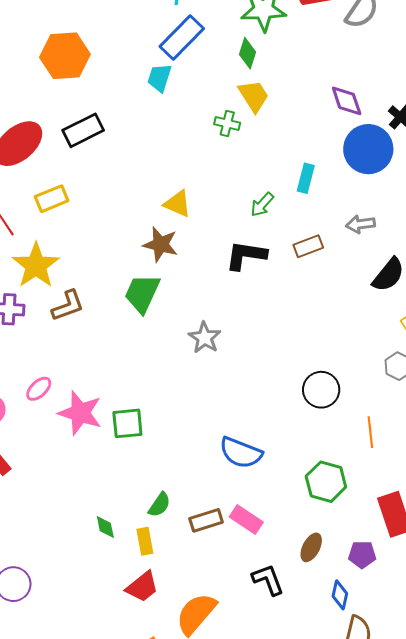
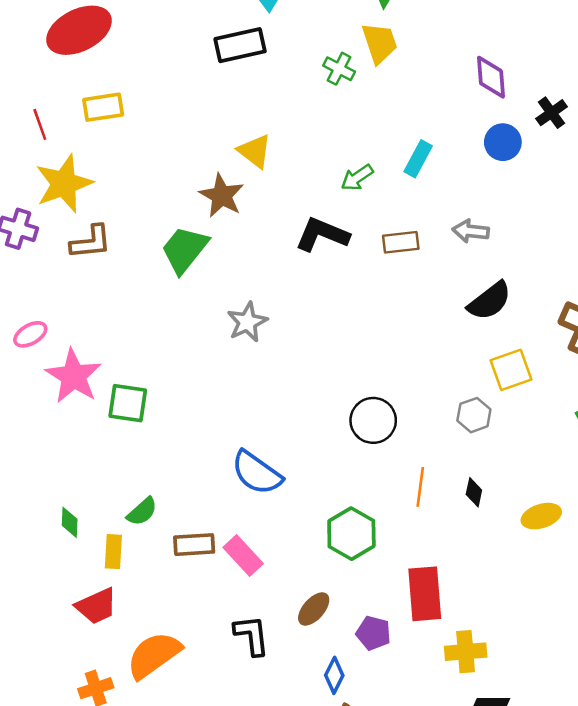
black rectangle: (83, 130) -> (240, 45), moved
blue circle: (368, 149) -> (503, 142), size x0.6

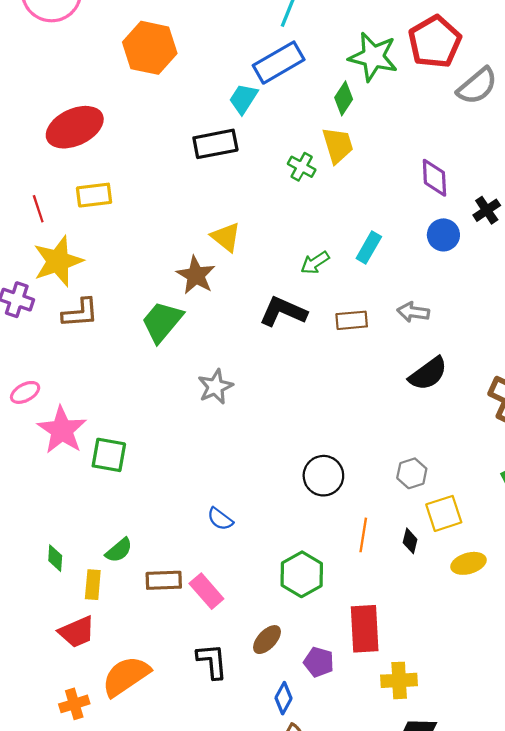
yellow square: (511, 370) -> (444, 513), moved
blue semicircle: (257, 473) -> (220, 519), size x0.6

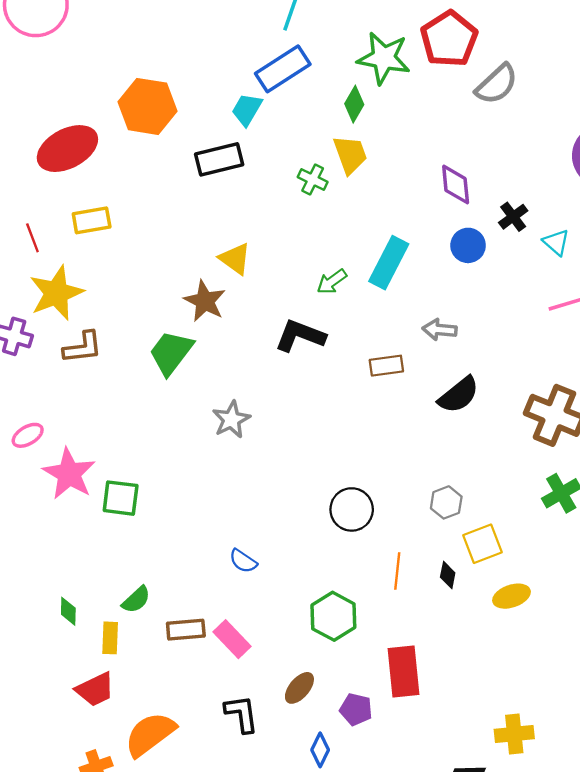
orange hexagon: (150, 48) -> (147, 106), moved
cyan rectangle: (369, 248) -> (389, 263), size x1.5
brown rectangle: (352, 320) -> (386, 366), moved
yellow cross: (399, 680) -> (514, 734), moved

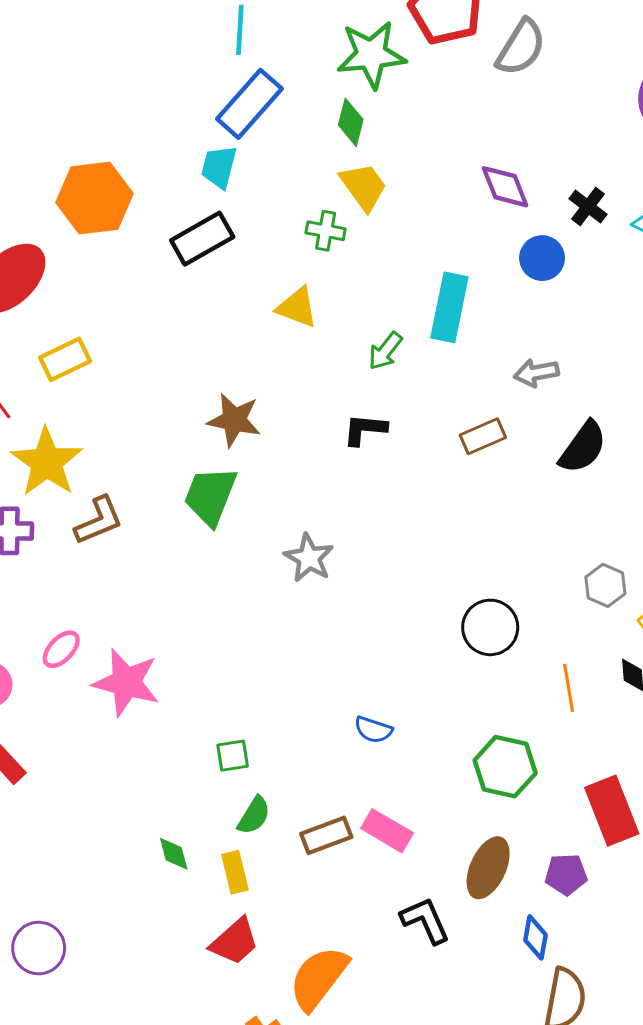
yellow triangle: (235, 259) -> (297, 307), moved
black L-shape: (300, 336) -> (365, 429), size x0.7
green square: (121, 498) -> (233, 756), moved, size x0.7
brown ellipse: (299, 688) -> (488, 868), size x1.4

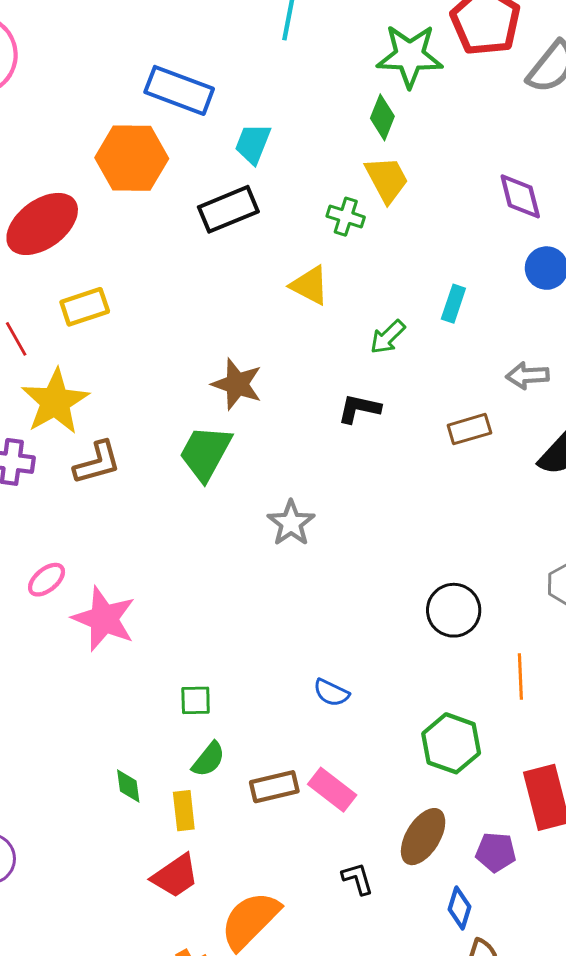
blue rectangle: (249, 104) -> (179, 90), moved, turned 62
cyan rectangle: (449, 307) -> (453, 304), size x0.6
black L-shape: (425, 920) -> (358, 879), size x0.7

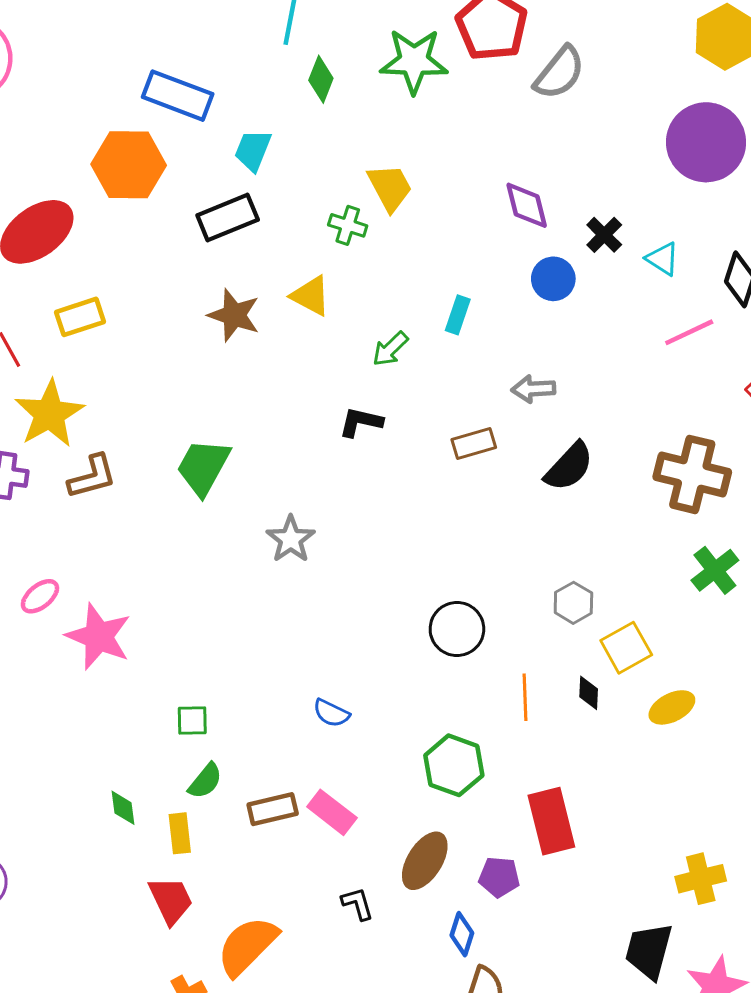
green diamond: (382, 117) -> (321, 79), moved
brown star: (237, 384) -> (234, 315), moved
red trapezoid: (175, 876) -> (171, 900), turned -81

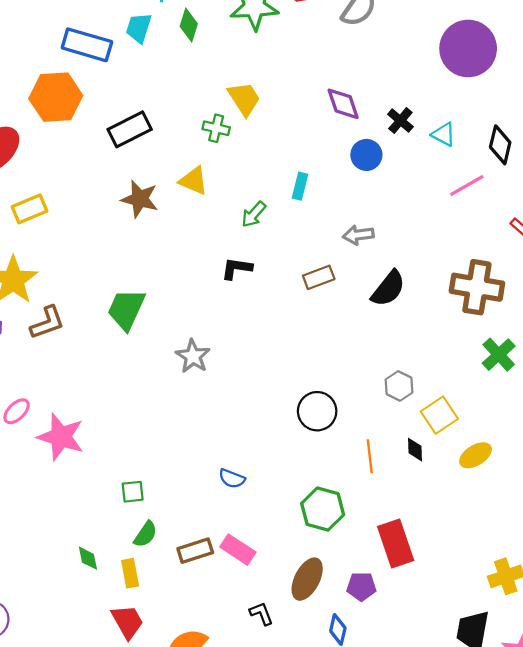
cyan trapezoid: (253, 150) -> (139, 28), moved

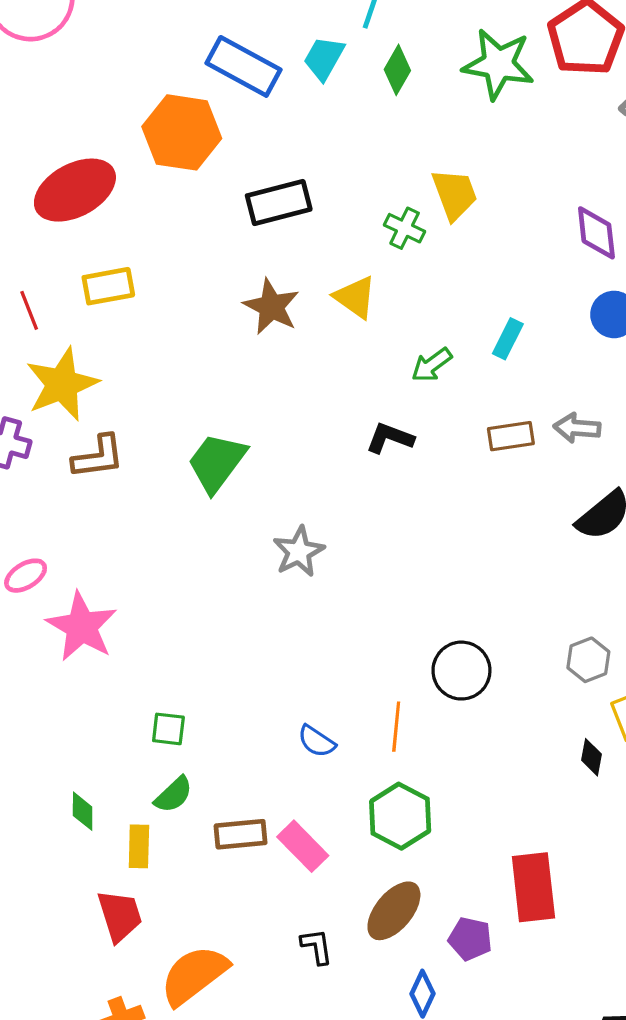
brown rectangle: (319, 277) -> (511, 436), moved
orange line: (370, 456) -> (396, 727), moved
green hexagon: (323, 509) -> (400, 816), moved

